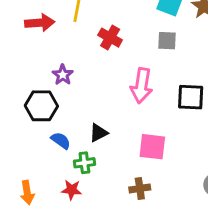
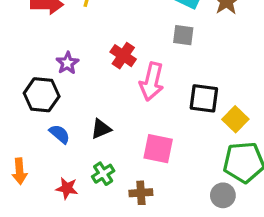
red cross: (110, 38) -> (123, 56), moved
green cross: (84, 163) -> (103, 174), moved, turned -30
orange arrow: (27, 192) -> (20, 171), moved

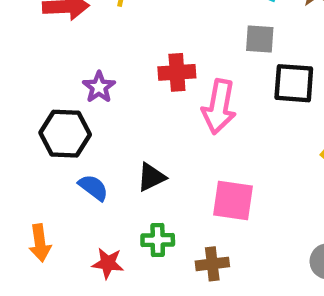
red cross: (123, 56) -> (177, 72), turned -35
black square: (204, 98) -> (294, 83), moved
green cross: (103, 174) -> (158, 240), turned 35

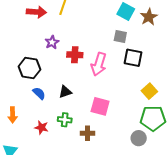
red cross: (177, 72) -> (75, 55), moved
purple star: (99, 87) -> (52, 42), moved

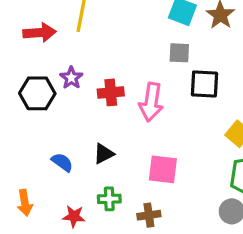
black hexagon: (29, 68) -> (37, 93), moved

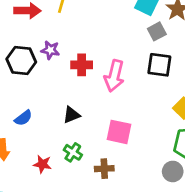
gray square: (179, 53) -> (157, 31), moved, turned -36
purple star: (71, 78) -> (50, 50), turned -30
blue semicircle: (62, 162) -> (23, 118), moved, turned 102
green cross: (109, 199) -> (73, 152), turned 30

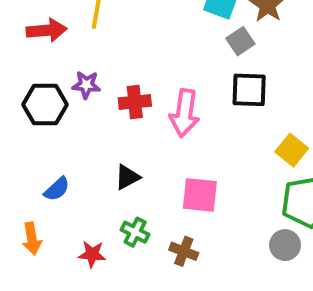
brown cross: (104, 169) -> (184, 251), turned 30

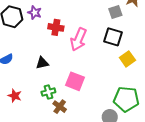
yellow square: (292, 150) -> (127, 59), moved
green cross: (135, 232) -> (48, 92), moved, turned 32

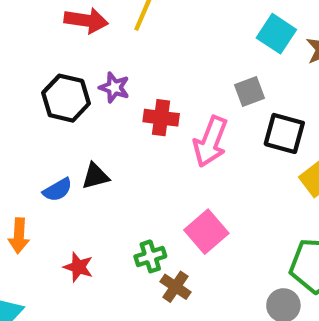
gray square: (115, 12) -> (250, 91), moved
black triangle: (42, 63) -> (95, 176), moved
pink square: (75, 81) -> (206, 232), turned 30

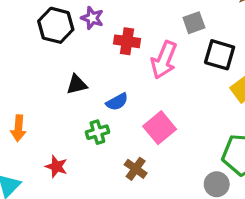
blue semicircle: (58, 190) -> (117, 102), moved
green cross: (150, 256) -> (97, 132), moved
red star: (78, 267) -> (56, 167), moved

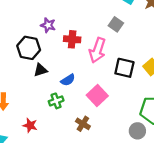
gray square: (194, 23) -> (116, 24), turned -32
black hexagon: (56, 25) -> (29, 48), moved
black square: (220, 55) -> (124, 68), moved

